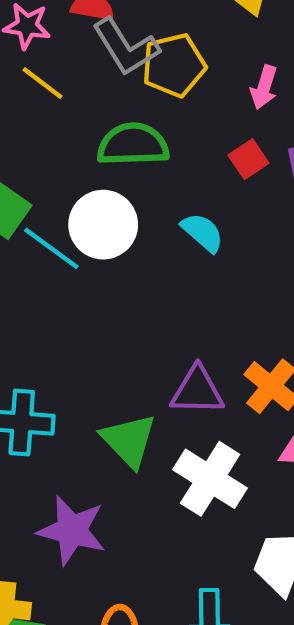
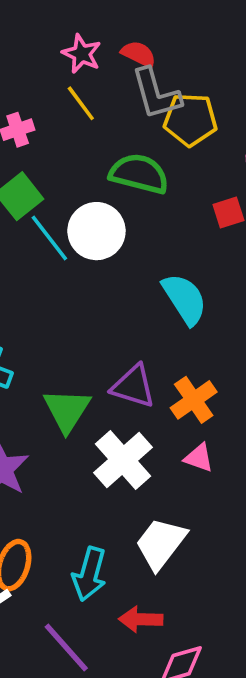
cyan semicircle: (203, 232) -> (185, 299), moved, size x1.4

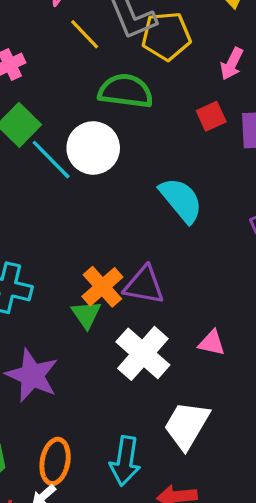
yellow line: (81, 103) -> (85, 34), moved
orange cross: (194, 400) -> (102, 287), moved
green triangle: (67, 410) -> (86, 314), size x0.7

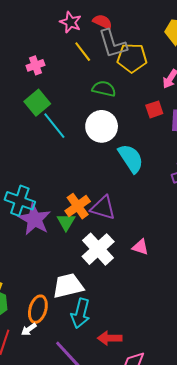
green semicircle: (126, 91) -> (104, 89), size x0.7
white circle: (93, 148) -> (102, 126), moved
purple star: (32, 375) -> (35, 219), moved
white trapezoid: (187, 425) -> (68, 286), moved, turned 40

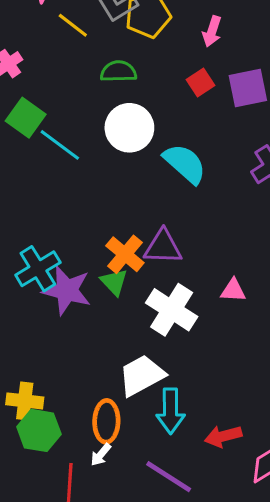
cyan cross: (20, 201) -> (38, 269), turned -36

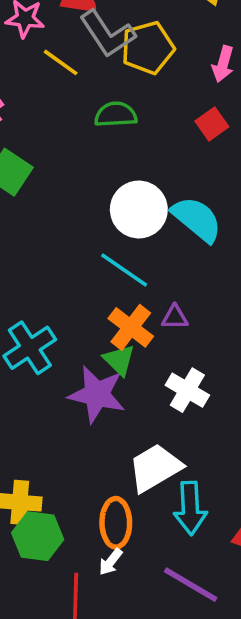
white circle: (129, 128) -> (139, 210), moved
cyan line: (60, 145) -> (124, 270), moved
purple triangle: (163, 247) -> (175, 317), size x0.6
purple star: (67, 290) -> (97, 394), moved
white cross: (172, 310) -> (187, 390), size x0.7

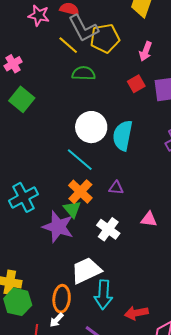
yellow line: (61, 62) -> (68, 45), moved
cyan semicircle: (197, 219) -> (123, 136), turned -124
purple triangle: (175, 317) -> (116, 188), moved

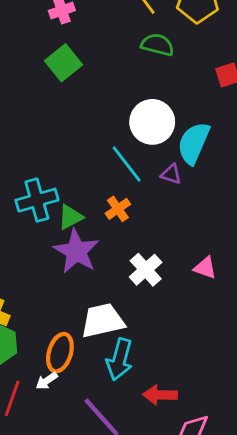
purple triangle: (116, 188) -> (171, 174), moved
orange cross: (80, 192) -> (118, 209), size x0.7
green triangle: (72, 209) -> (70, 217), moved, turned 30

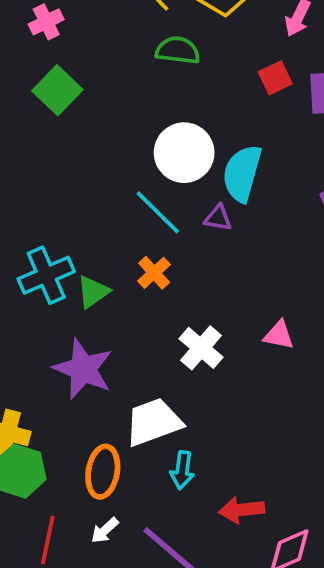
purple star: (76, 251) -> (83, 369), moved
cyan arrow: (120, 359) -> (182, 470), size x0.7
white arrow: (47, 381) -> (105, 530), moved

